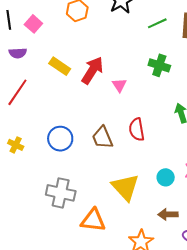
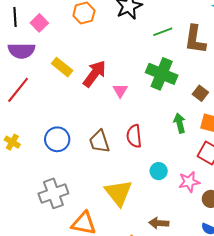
purple semicircle: (18, 53) -> (21, 51), size x1.5
green cross: (159, 65) -> (162, 74), size x1.4
cyan circle: (166, 177) -> (159, 171), moved
gray cross: (61, 193) -> (53, 193), turned -36

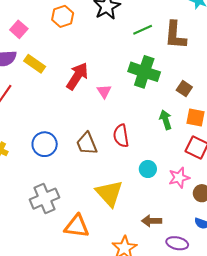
yellow rectangle: (62, 67) -> (35, 64), moved

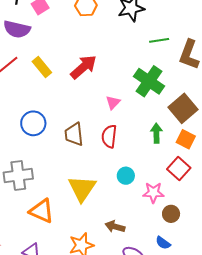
yellow rectangle: (35, 64) -> (42, 67), moved
brown square: (184, 89) -> (183, 108), size x1.8
pink triangle: (104, 91) -> (113, 102), moved

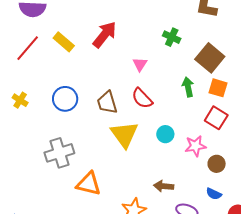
green cross: (149, 81) -> (172, 37), size x0.6
red semicircle: (109, 136) -> (142, 98), turned -40
yellow triangle: (82, 188) -> (124, 134), moved

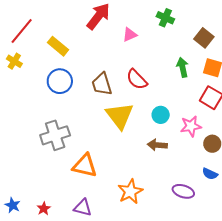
yellow rectangle: (64, 42) -> (58, 46), moved
brown square: (210, 58) -> (204, 38), size x0.7
pink triangle: (140, 64) -> (130, 35), moved, turned 35
yellow cross: (20, 100) -> (14, 61), moved
brown arrow: (164, 186) -> (157, 145), moved

